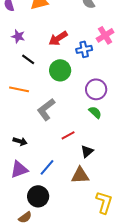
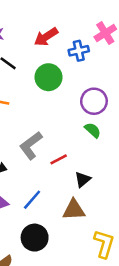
gray L-shape: (46, 109) -> (31, 145), moved
black circle: (38, 196) -> (35, 238), moved

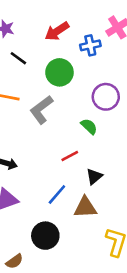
green semicircle: (93, 130) -> (89, 126), moved
gray L-shape: (31, 145) -> (41, 110), moved
blue line: (32, 200) -> (57, 194), moved

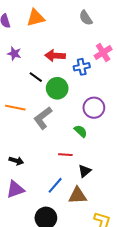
red arrow: (57, 31) -> (55, 56), turned 36
black line: (18, 58) -> (36, 77), moved
red line: (70, 156) -> (65, 155), turned 32

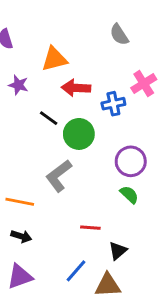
orange triangle: (36, 18) -> (54, 59), moved
orange line: (15, 108) -> (20, 202), moved
green semicircle: (81, 131) -> (129, 194), moved

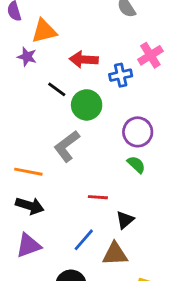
orange triangle: (54, 59) -> (44, 31), moved
black arrow: (21, 236) -> (30, 206), size x1.4

